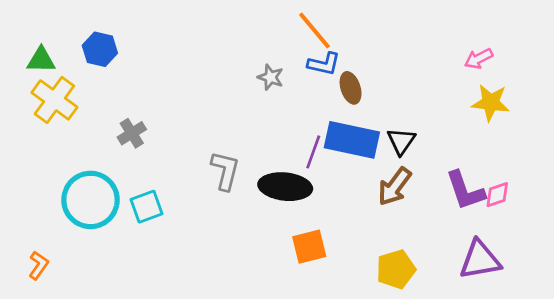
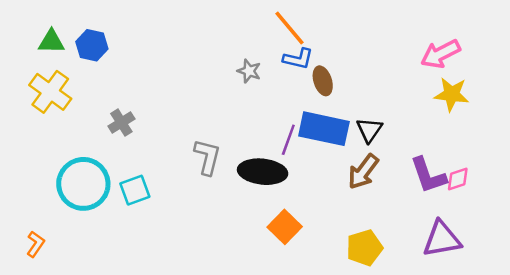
pink arrow: (479, 59) -> (441, 54), size x1.5
green triangle: (41, 60) -> (51, 42), moved
orange square: (309, 247) -> (285, 227), turned -32

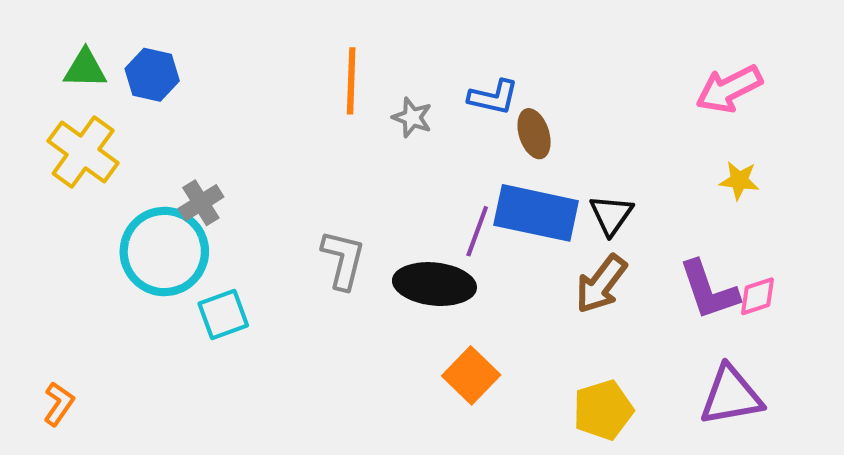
orange line: (290, 28) -> (351, 81), moved, turned 42
yellow star: (452, 94) -> (739, 180), moved, size x0.7
cyan circle: (83, 184) -> (164, 252), moved

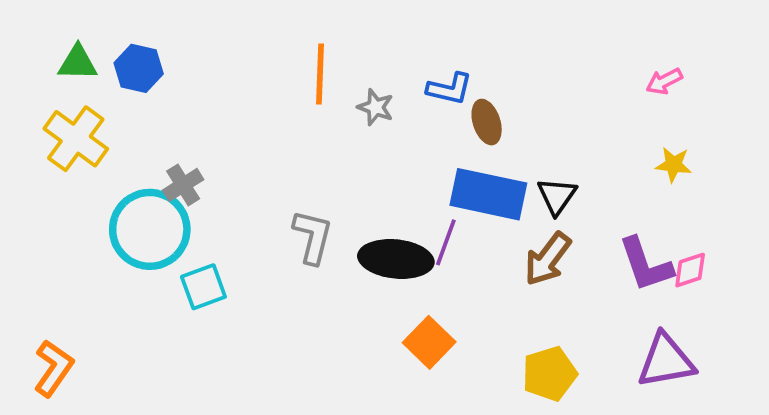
pink arrow: (729, 89) -> (664, 81), size x0.6
purple line: (477, 231) -> (446, 242), moved
orange L-shape: (59, 404) -> (54, 368), size x1.4

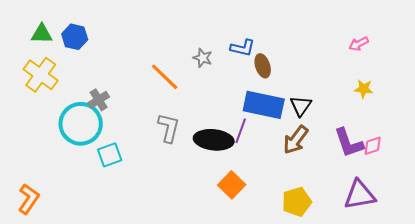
orange line: (320, 74) -> (165, 77), moved, turned -48

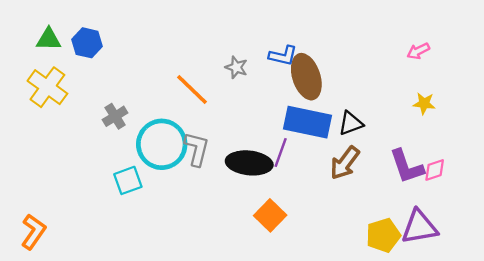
brown ellipse: (263, 66) -> (306, 77), size x1.6
black triangle: (301, 106) -> (351, 123), turned 35
cyan circle: (81, 124) -> (162, 144), moved
yellow pentagon: (297, 202) -> (383, 235), moved

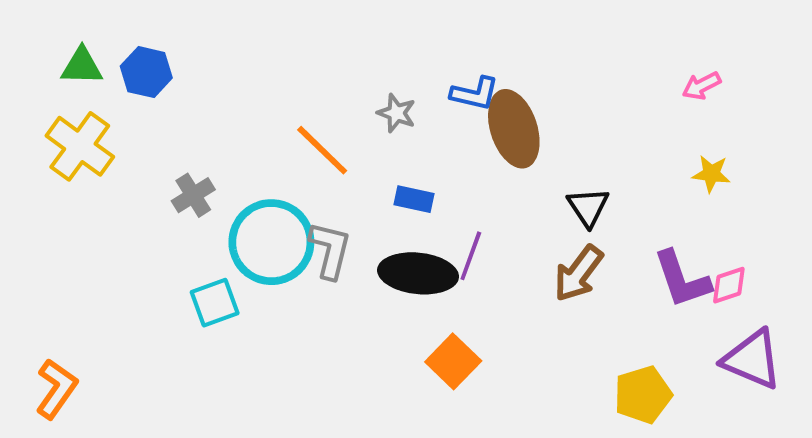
blue rectangle: (307, 122) -> (414, 199), moved, size x0.5
black triangle: (351, 123) -> (588, 207), turned -44
purple triangle: (419, 227) -> (752, 359), moved, turned 33

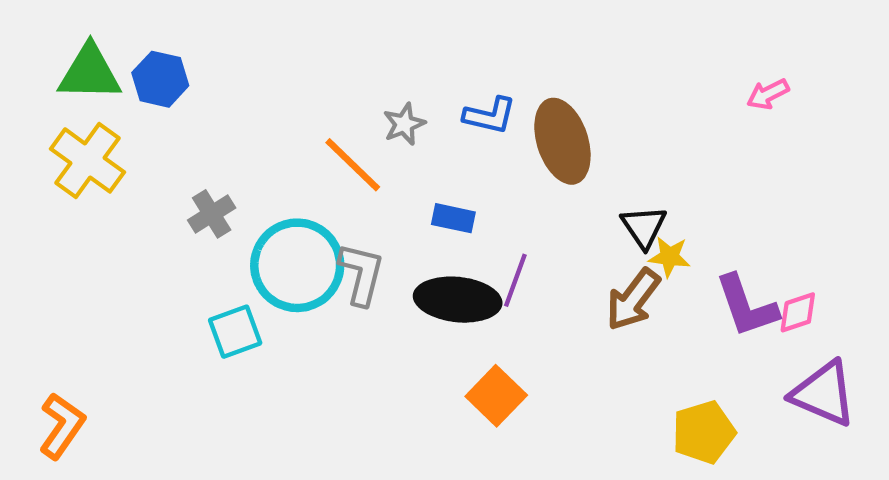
green triangle: (82, 66) -> (90, 73), size x1.4
blue L-shape: (475, 94) -> (490, 116), moved
gray star: (397, 113) -> (404, 124), moved, turned 30
yellow star: (711, 174) -> (669, 257), moved

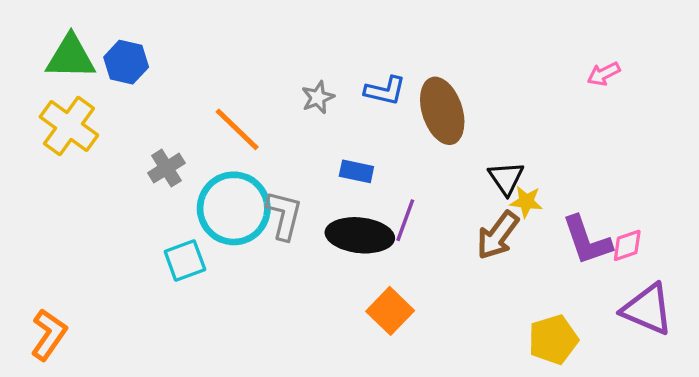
orange line: (353, 165) -> (237, 129), moved

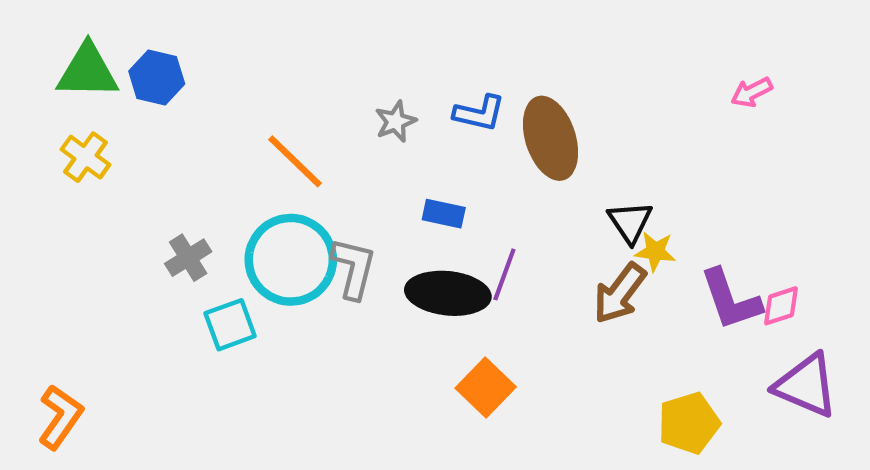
yellow cross: (69, 126) -> (85, 157), size x0.7
gray cross: (166, 168) -> (188, 258), moved

